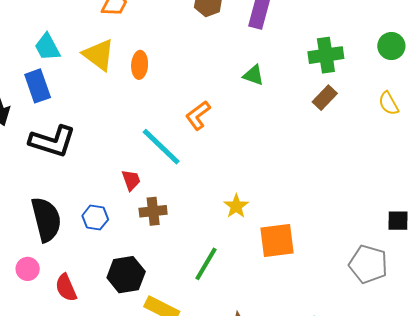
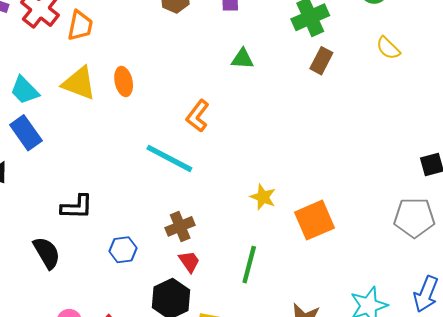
black L-shape: (52, 141) -> (77, 207), moved, size x0.7
red trapezoid: (131, 180) -> (189, 262), moved
black semicircle: (46, 219) -> (47, 253), moved, size x0.7

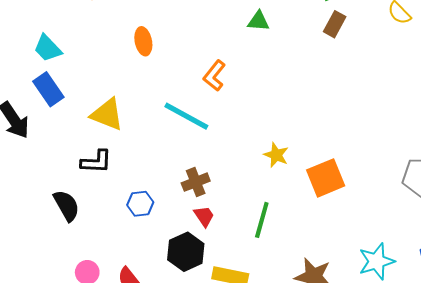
yellow triangle: (79, 83) -> (107, 114), moved

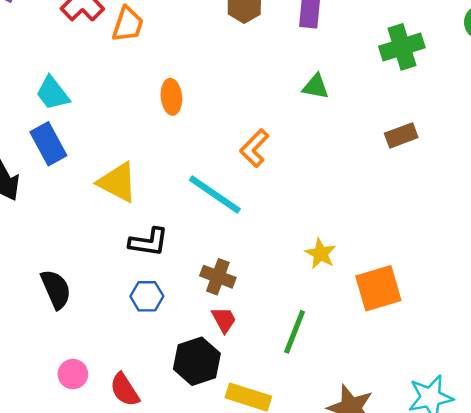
brown rectangle: (335, 24) -> (401, 135), moved, turned 35
black L-shape: (96, 162) -> (149, 242), moved
brown cross: (196, 182) -> (218, 277), turned 36

